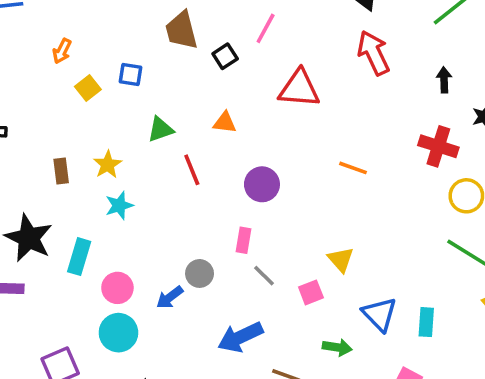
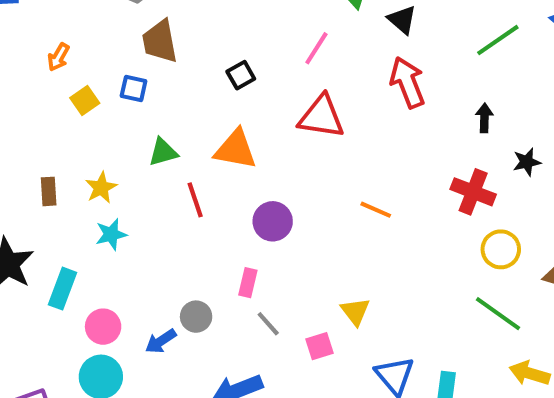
pink line: (266, 28) -> (316, 48), moved
brown trapezoid: (181, 30) -> (160, 41), moved
orange triangle: (225, 122) -> (236, 149), size x1.6

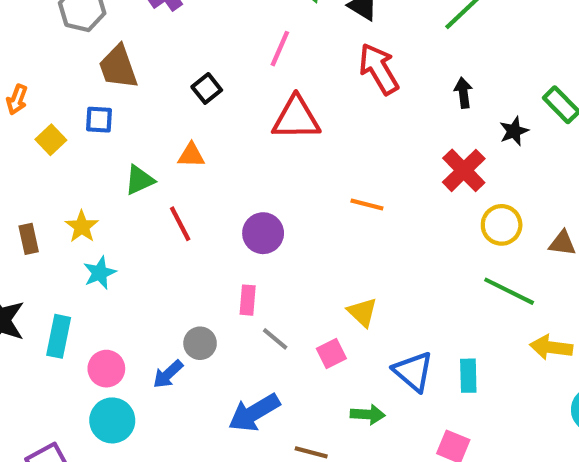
orange triangle: (236, 149) -> (191, 155), moved, size x0.6
red cross: (473, 192) -> (464, 170), turned 33

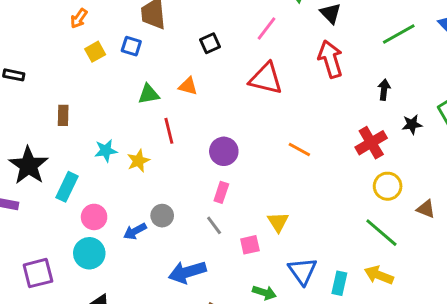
yellow star: (82, 227) -> (138, 161), moved
pink rectangle: (248, 300) -> (221, 192), moved
yellow arrow: (551, 347) -> (379, 275), moved

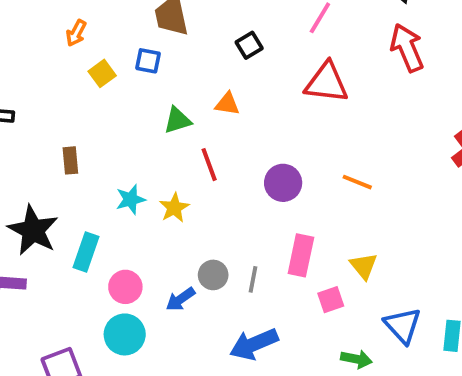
orange line: (299, 149) -> (357, 182), moved
pink rectangle: (221, 192) -> (301, 255), moved, size x1.5
gray line: (214, 225) -> (253, 279), moved, turned 54

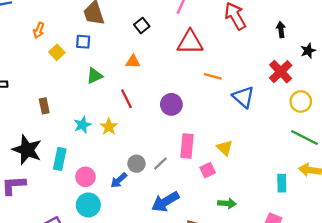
green triangle: (177, 120) -> (95, 76), moved
orange line: (357, 182) -> (213, 76), moved
gray line: (253, 279) -> (160, 164), turned 42
blue triangle: (403, 325) -> (243, 97), moved

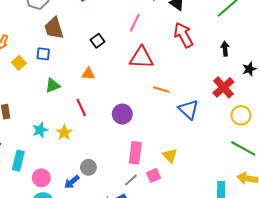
gray line: (160, 164) -> (131, 180), moved

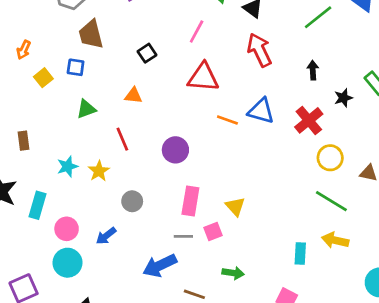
blue triangle: (189, 110) -> (261, 111), moved, turned -30
gray circle: (88, 167) -> (132, 201), moved
gray line: (131, 180) -> (183, 236), turned 40

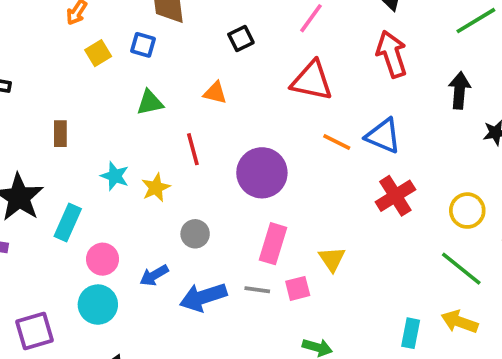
black arrow: (313, 70) -> (460, 90), size x1.4
red cross: (309, 120) -> (395, 196), moved
purple circle: (175, 150) -> (262, 173), size x1.4
cyan star: (68, 166) -> (115, 176), turned 30
blue arrow: (160, 266) -> (203, 297), moved

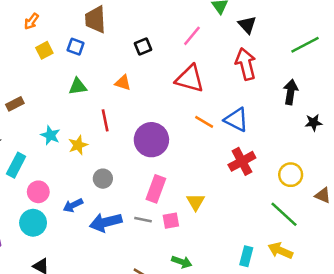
brown rectangle: (60, 134) -> (15, 104), turned 60

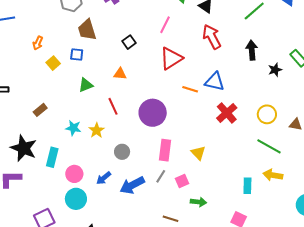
red triangle: (190, 79) -> (171, 58), turned -35
gray line: (143, 220) -> (161, 176), turned -56
pink square: (171, 221) -> (182, 181), moved

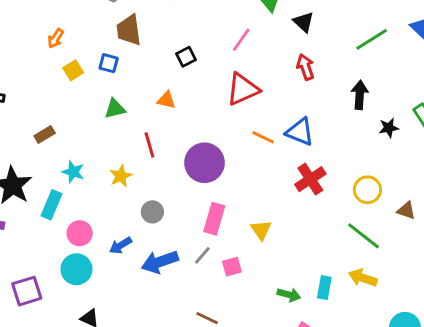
red arrow: (212, 37) -> (305, 67), size x0.7
cyan star: (73, 128) -> (73, 172), moved
green arrow: (198, 202) -> (289, 295), moved

